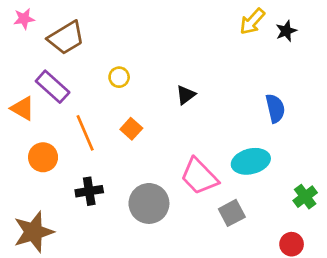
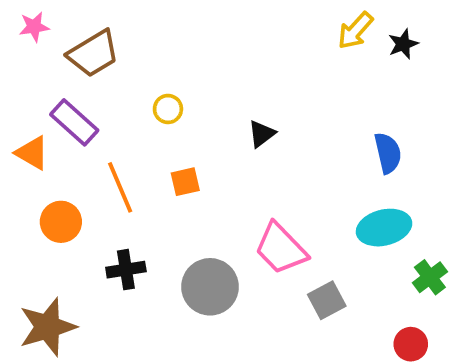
orange square: (131, 129) -> (185, 182), turned 35
cyan ellipse: (251, 161) -> (384, 228), moved

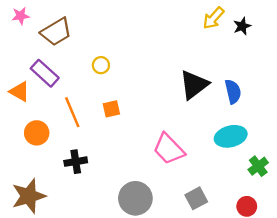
black triangle: (262, 134) -> (194, 85), moved, size x1.8
gray circle: (210, 287) -> (135, 198), moved
gray square: (327, 300) -> (196, 198), moved

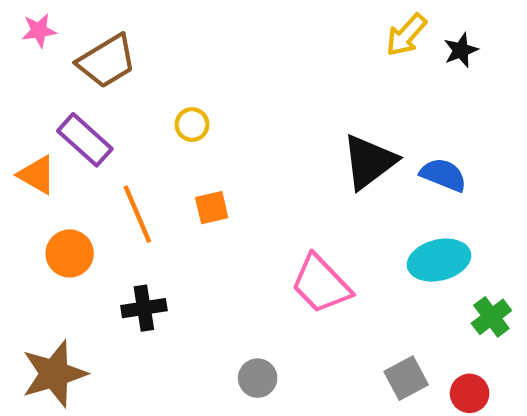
blue semicircle: (233, 92) -> (443, 175), turned -55
gray circle: (135, 198) -> (258, 378), size x0.6
gray square: (196, 198) -> (406, 378), moved

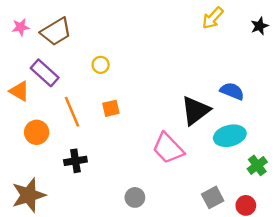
pink star: (39, 31) -> (21, 27), moved
black star: (461, 50) -> (260, 26), moved
black triangle: (369, 162) -> (195, 111), moved

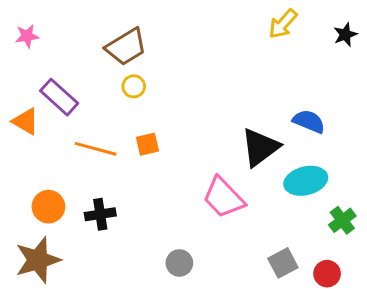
brown trapezoid: (56, 32) -> (126, 47), moved
orange line: (72, 112) -> (96, 149), turned -52
orange circle: (37, 132) -> (48, 207), moved

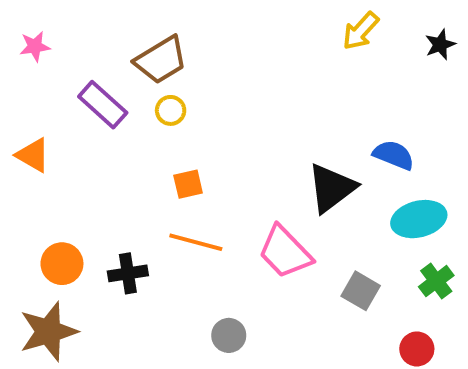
purple rectangle: (59, 97) -> (103, 105), moved
orange line: (96, 149) -> (196, 242), moved
cyan ellipse: (306, 181) -> (419, 219), moved
gray square: (283, 263) -> (361, 291), moved, turned -32

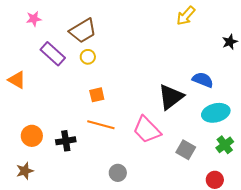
black star: (440, 45) -> (230, 42), moved
pink star: (35, 46) -> (34, 19), moved
brown star: (48, 332) -> (25, 171), size x0.6

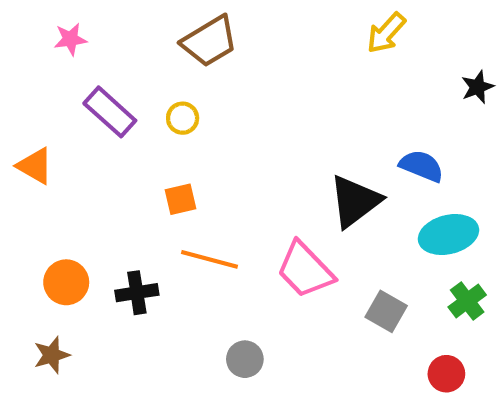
brown trapezoid: (83, 31) -> (210, 41), moved
orange square: (97, 95) -> (180, 199), moved

